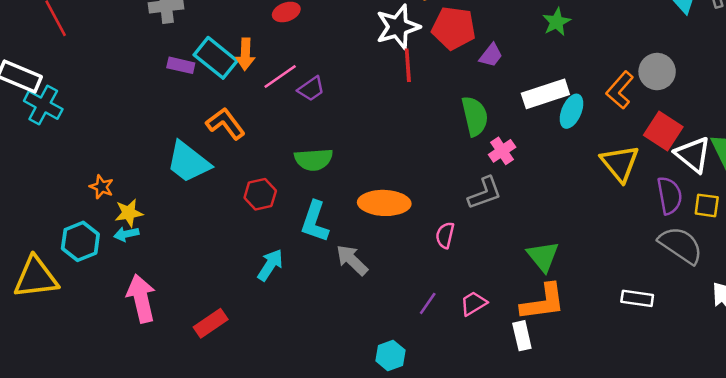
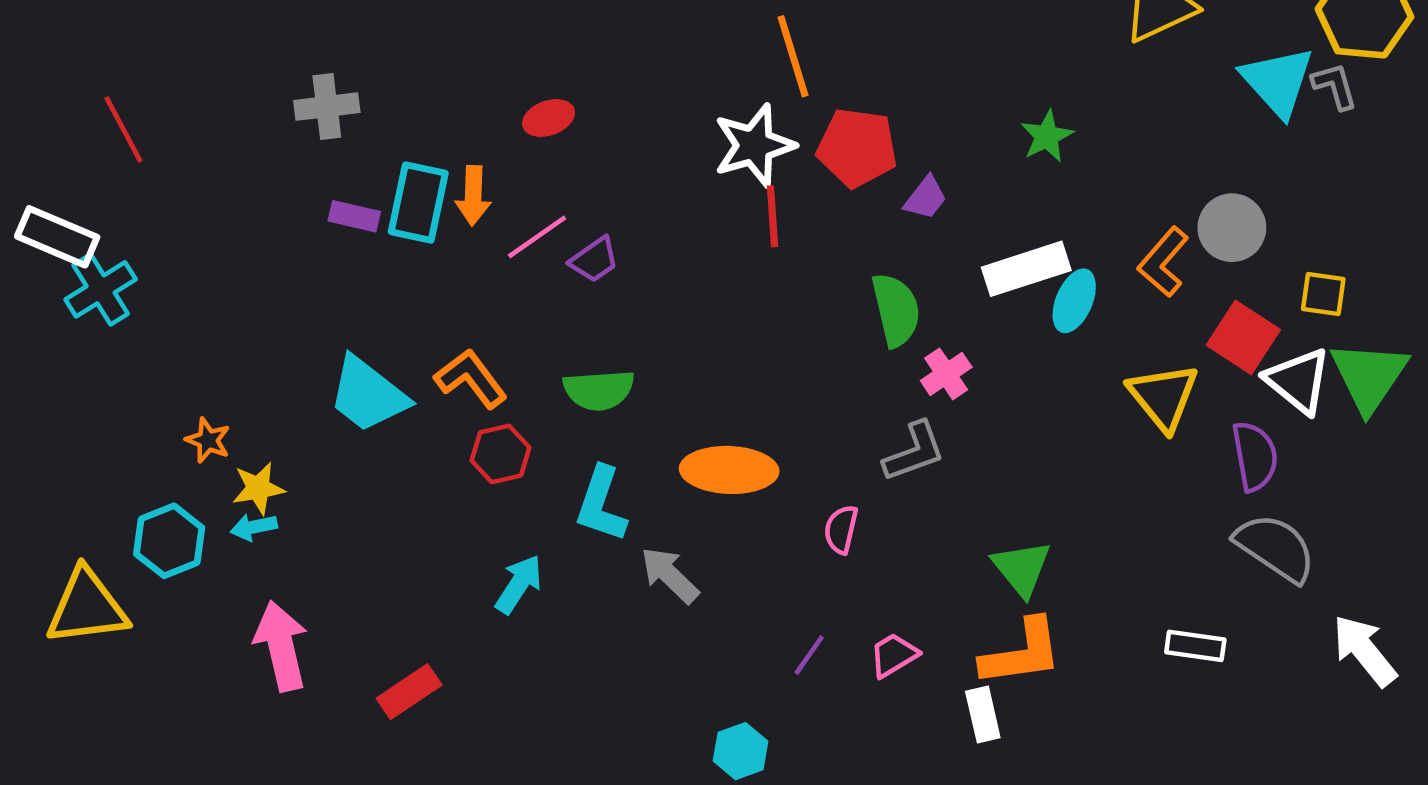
cyan rectangle: (216, 58) -> (418, 203), turned 63
cyan cross: (43, 105) -> (101, 289), turned 30
orange L-shape: (226, 124) -> (471, 379), moved
yellow square: (707, 205) -> (1323, 294), moved

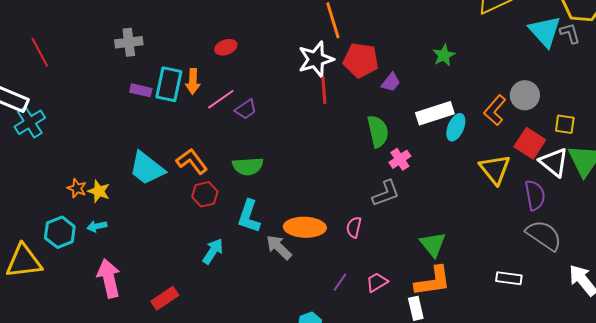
orange ellipse: (729, 470) -> (305, 227), moved
yellow star: (258, 488) -> (99, 191), moved, turned 30

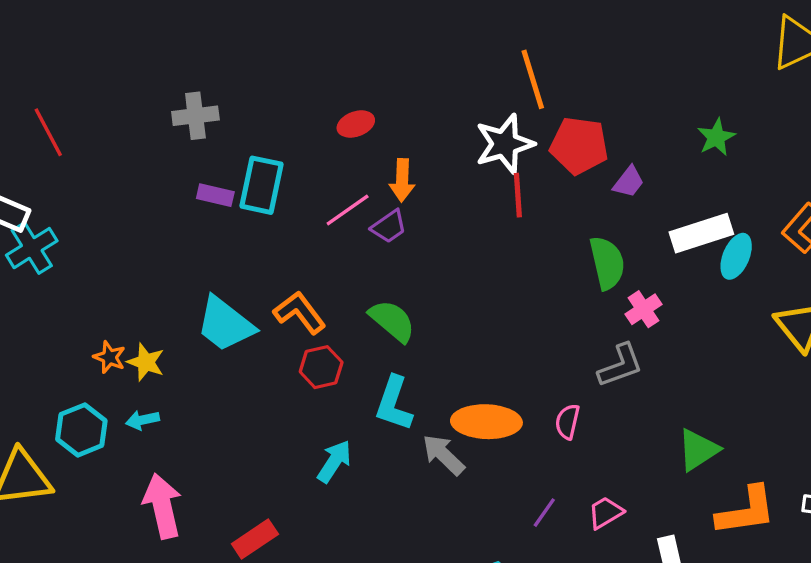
orange arrow: (193, 81) -> (402, 180), moved
green semicircle: (248, 166) -> (392, 321), turned -136
green triangle: (433, 244) -> (698, 450), turned 36
orange L-shape: (433, 281) -> (746, 511), moved

